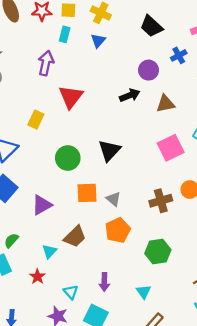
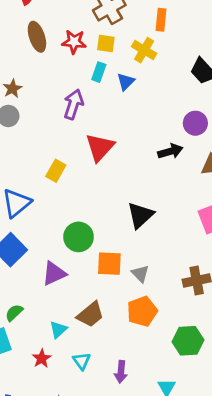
blue triangle: (98, 41) -> (126, 82), moved
green circle: (68, 158) -> (79, 237), moved
cyan triangle: (71, 292) -> (82, 361), moved

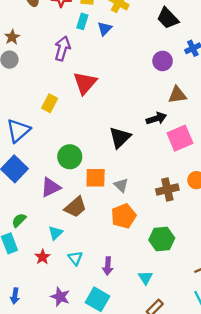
black arrow: (170, 151) -> (156, 118), moved
brown trapezoid: (90, 315) -> (75, 207), moved

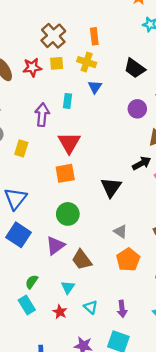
cyan rectangle: (82, 21) -> (67, 101), moved
blue triangle: (105, 29) -> (95, 87), moved
yellow rectangle: (50, 103) -> (21, 148), moved
orange square: (96, 178) -> (65, 173), moved
brown trapezoid: (75, 207) -> (82, 260), turned 105

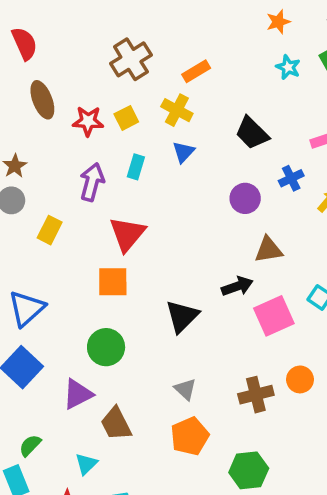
orange rectangle: (94, 36) -> (196, 71), turned 56
yellow square: (57, 63) -> (126, 118), moved, turned -32
red star: (32, 67) -> (88, 121), moved

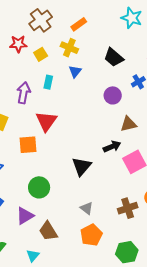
cyan star: (288, 67) -> (132, 18), size x1.5
red star: (88, 121) -> (18, 44), moved
orange square: (113, 282) -> (28, 145), moved

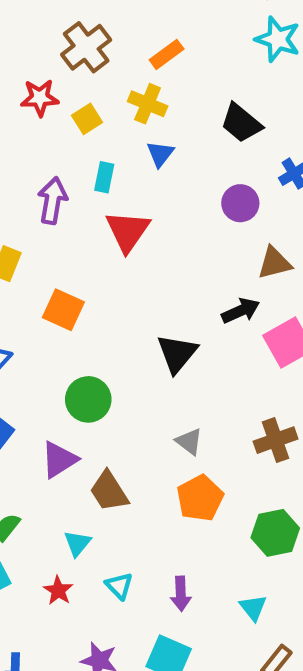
red triangle: (46, 121) -> (128, 231), moved
orange square: (28, 145) -> (63, 310), turned 30

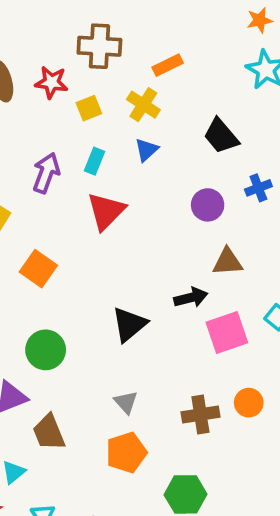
brown cross: (86, 47) -> (99, 46), turned 30

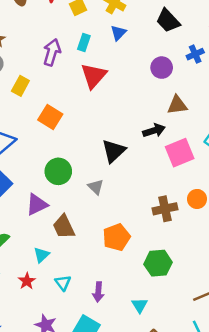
gray triangle: (126, 402) -> (96, 187), moved

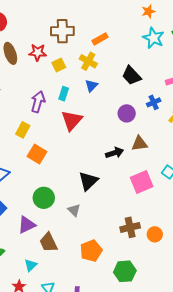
yellow rectangle: (20, 86) -> (23, 130), moved
black arrow: (154, 131) -> (115, 153), moved
orange circle: (197, 199) -> (155, 234), moved

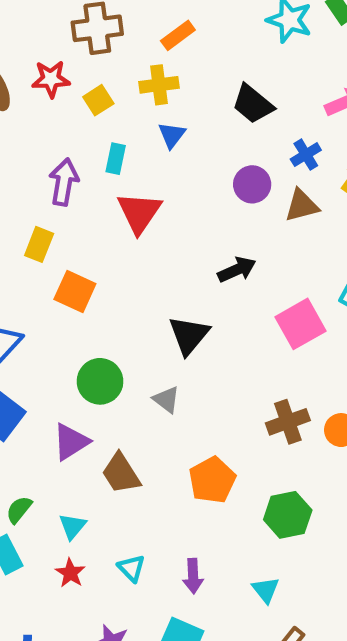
yellow cross: (88, 61) -> (159, 85), turned -30
brown triangle: (139, 144) -> (302, 205), moved
cyan triangle: (31, 265) -> (73, 526), moved

